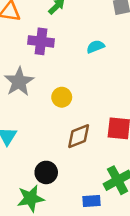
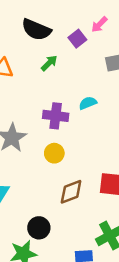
purple cross: (41, 41) -> (56, 116), moved

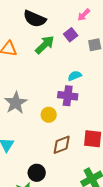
purple square: (77, 39) -> (71, 35), moved
green arrow: (49, 63) -> (45, 45), size x1.5
purple cross: (56, 116) -> (68, 96), moved

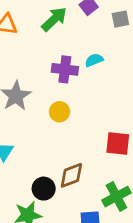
purple cross: (68, 96) -> (65, 69), moved
brown diamond: (62, 145) -> (71, 175), moved

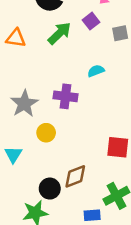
purple cross: (65, 69) -> (66, 96), moved
yellow circle: (60, 112) -> (46, 133), moved

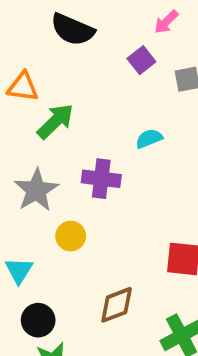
green arrow: (59, 33) -> (55, 121), moved
black circle: (50, 189) -> (38, 320), moved

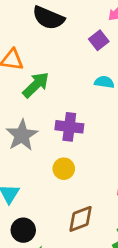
cyan semicircle: (149, 139) -> (104, 82), moved, turned 30
yellow circle: (71, 236) -> (64, 169), moved

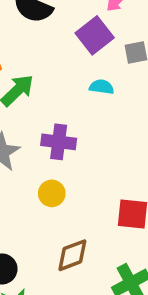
purple square: (99, 40) -> (95, 35), size x1.5

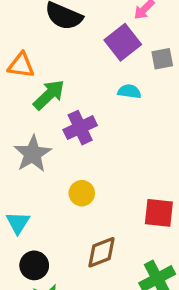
purple cross: (59, 142) -> (80, 128), moved, turned -32

